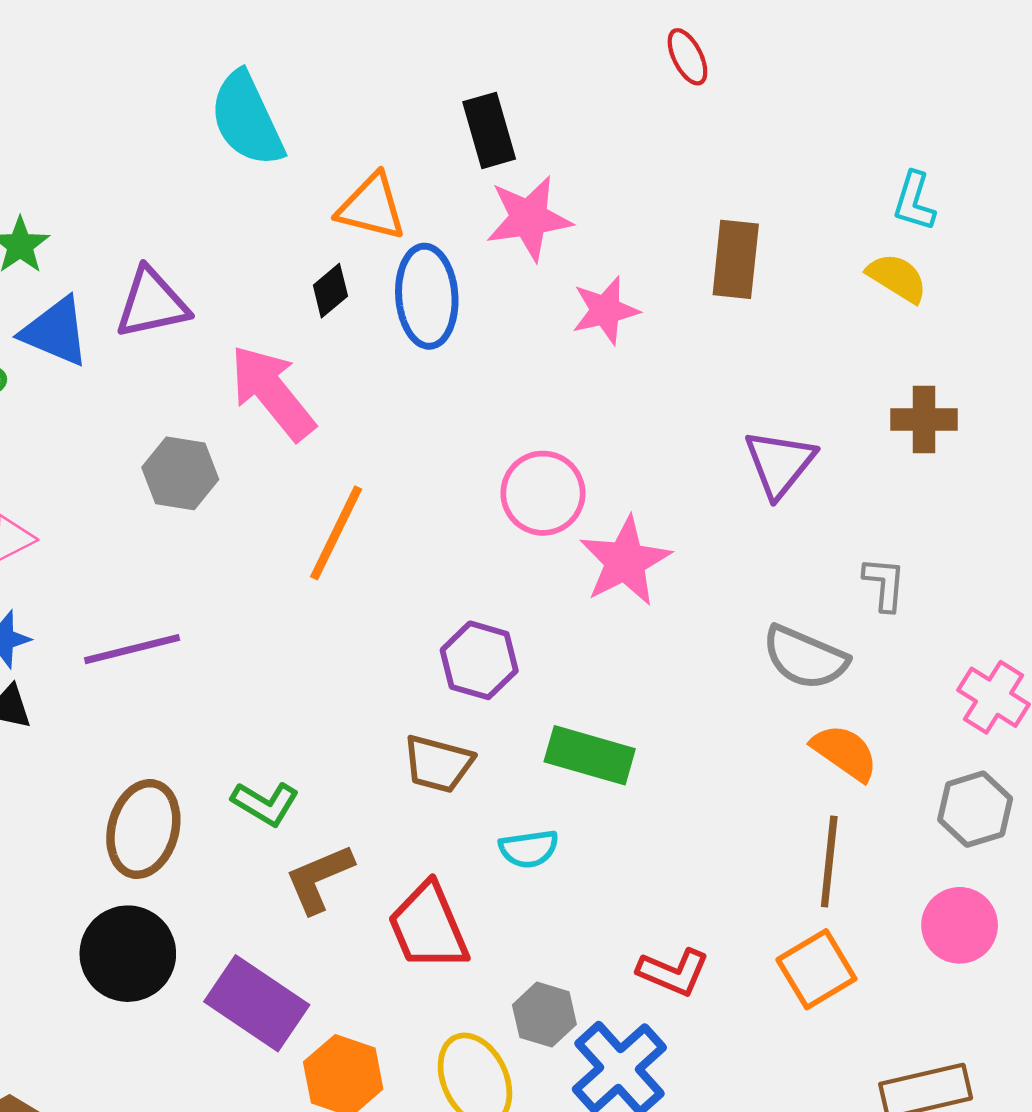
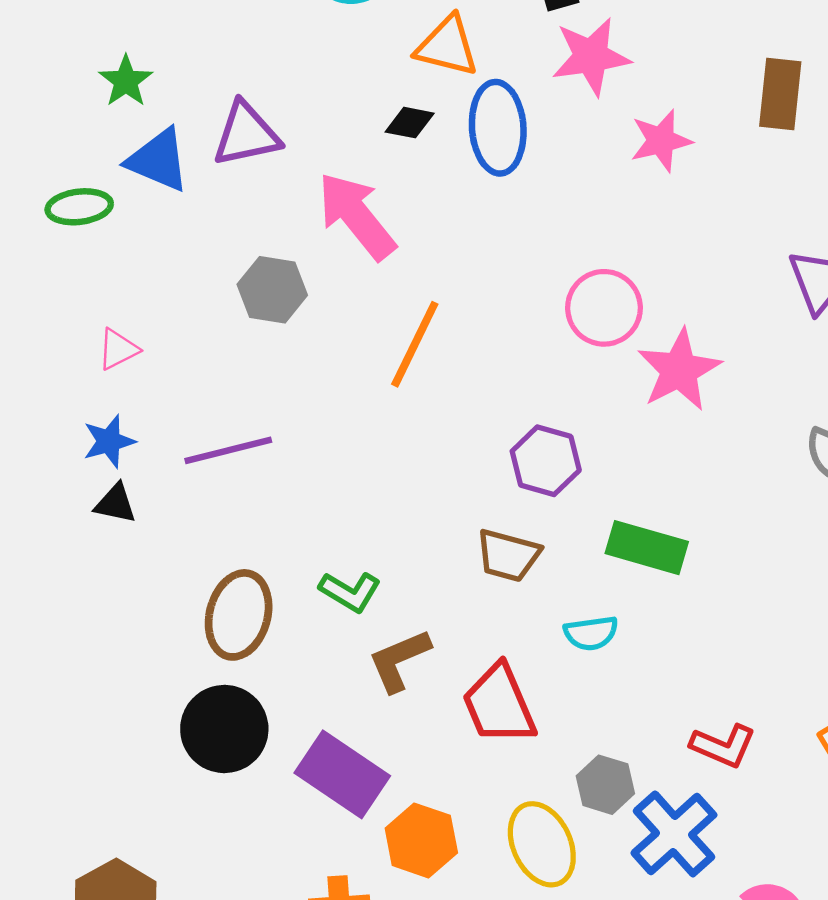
black diamond: (330, 291) -> (410, 123), turned 51

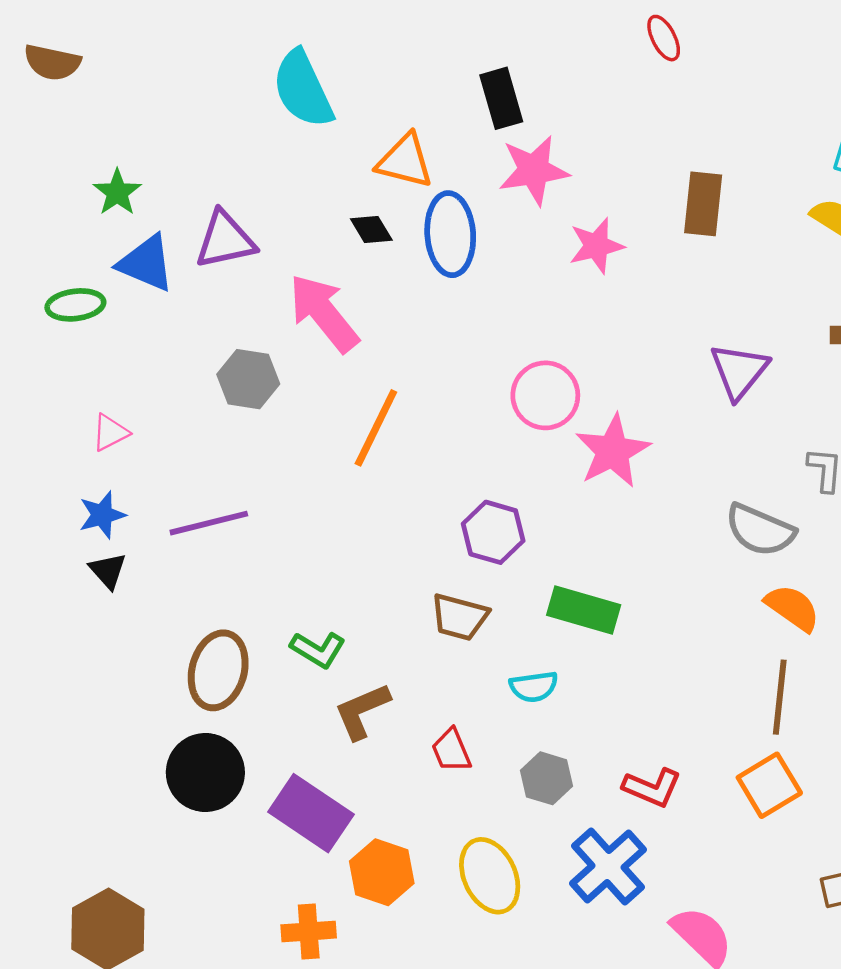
black diamond: (410, 123) -> (371, 229), turned 48
black triangle: (115, 504) -> (108, 571), turned 36
red trapezoid: (499, 704) -> (451, 750), size x0.6
gray hexagon: (605, 785) -> (546, 778), moved

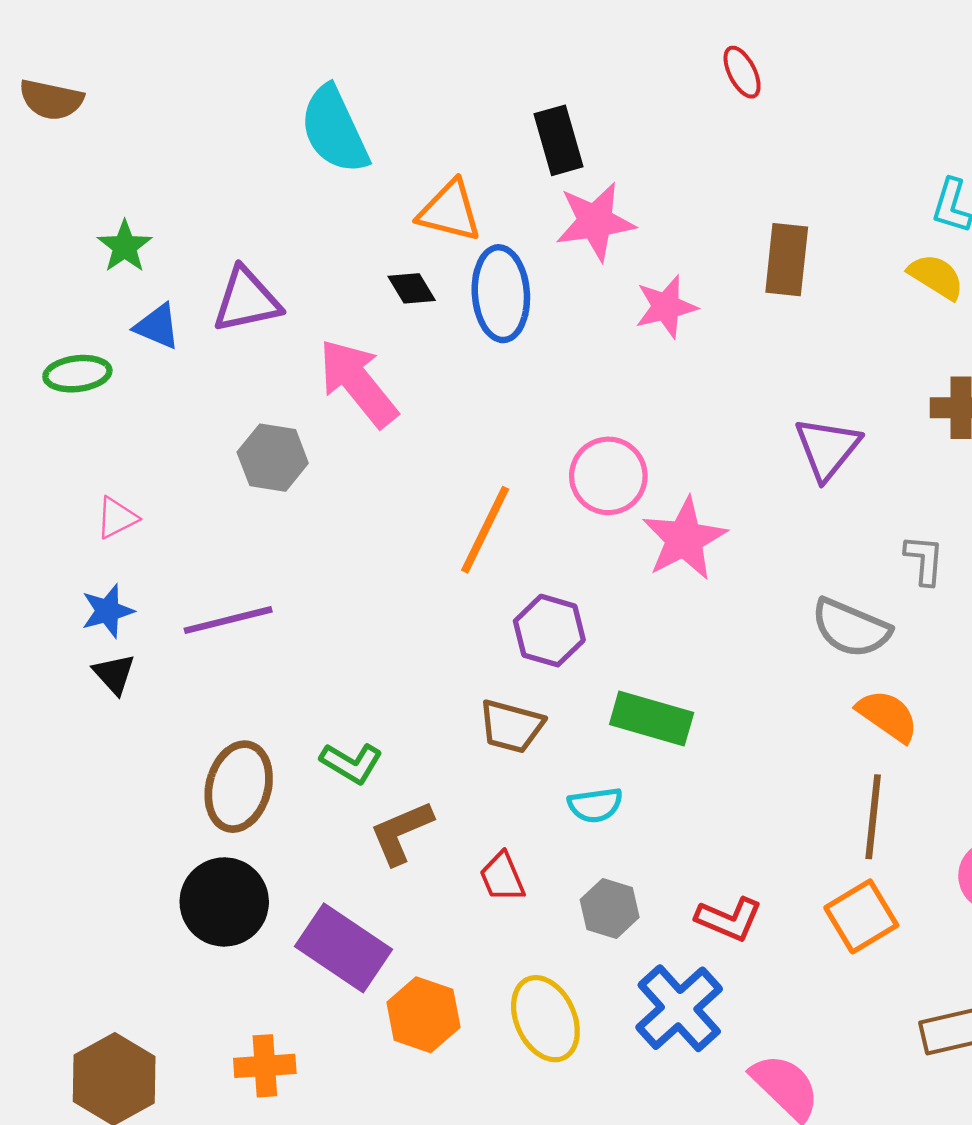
blue triangle: (146, 263) -> (157, 326), size x0.7
orange line: (376, 428) -> (485, 530), moved
orange cross: (309, 931) -> (265, 1066), moved

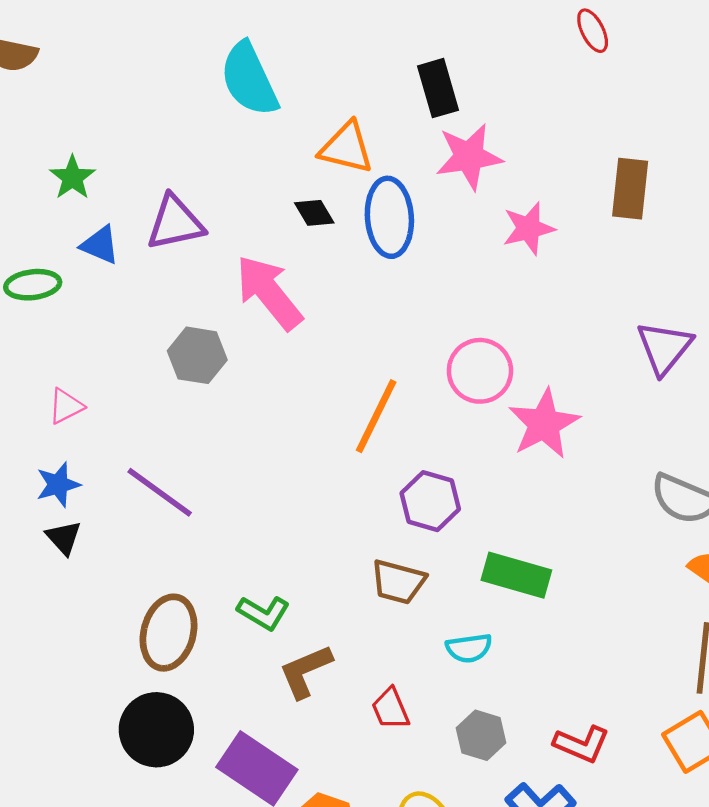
purple line: (228, 620) -> (160, 492), turned 50

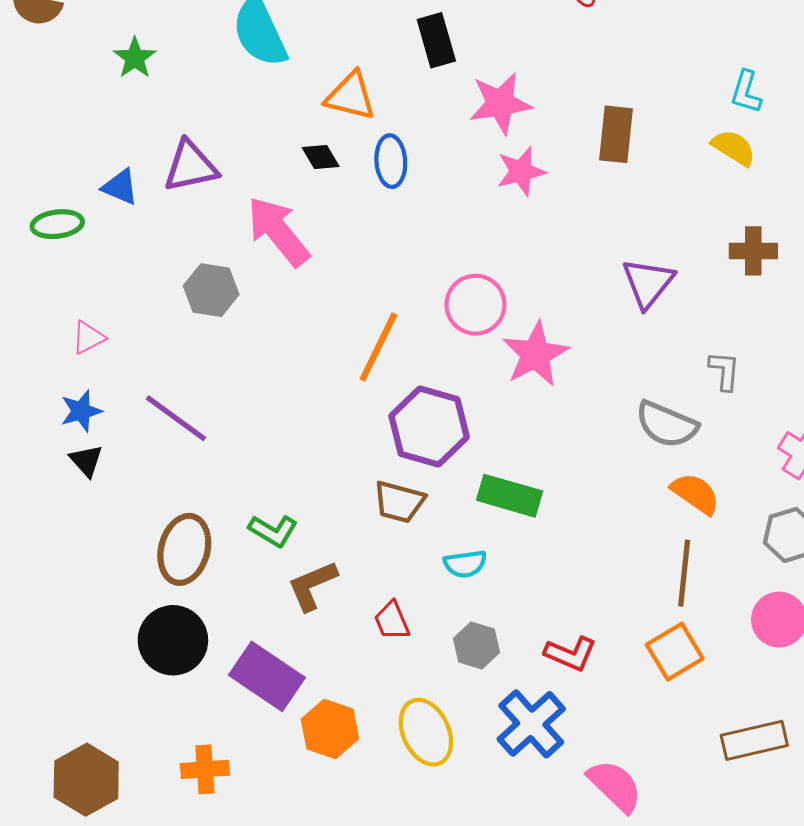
pink star: (469, 157) -> (500, 103), moved
green star: (72, 178) -> (135, 58), moved
blue ellipse: (389, 217) -> (391, 161), size x0.7
purple hexagon: (430, 501) -> (429, 427), size x1.4

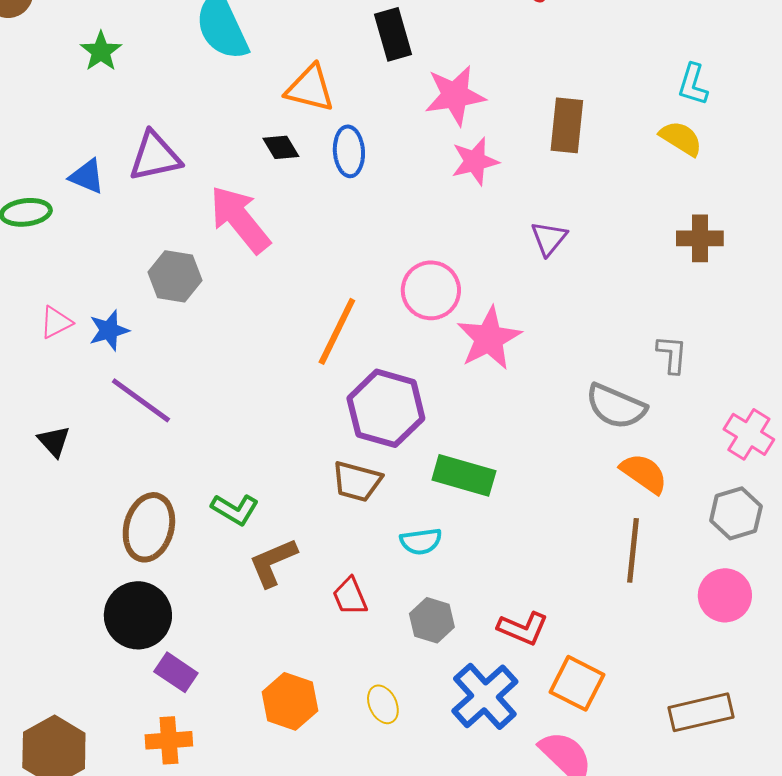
purple triangle: (648, 283) -> (549, 238), moved, size x0.7
blue star: (81, 411) -> (109, 330), moved
orange square: (675, 652) -> (577, 683), moved, turned -32
purple rectangle: (267, 676) -> (176, 672), moved, size x0.6
yellow ellipse: (426, 732) -> (383, 704), size x0.6

